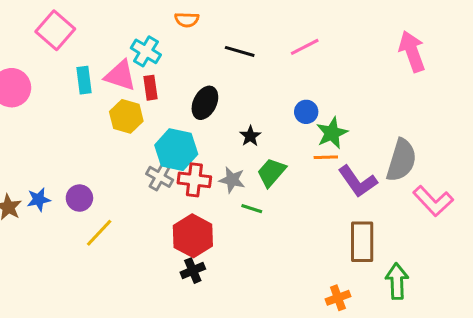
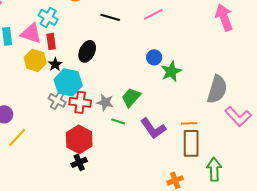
black star: (250, 136) -> (55, 64), moved
orange line: (326, 157) -> (189, 123), moved
purple L-shape: (358, 181) -> (153, 128), moved

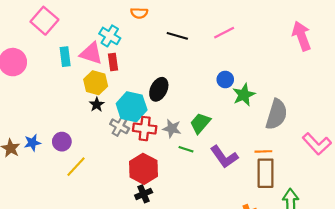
black ellipse: (87, 51) -> (159, 89), moved
black star: (55, 64) -> (97, 105), moved
gray semicircle: (217, 89) -> (276, 114), moved

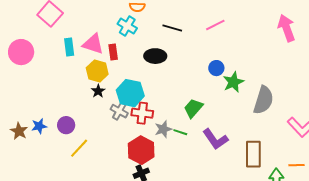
cyan cross: (110, 36) -> (127, 26), moved
black ellipse: (159, 89) -> (155, 56), moved, turned 65
gray star: (172, 129) -> (163, 129), moved, turned -30
orange line: (263, 151) -> (296, 165), moved

